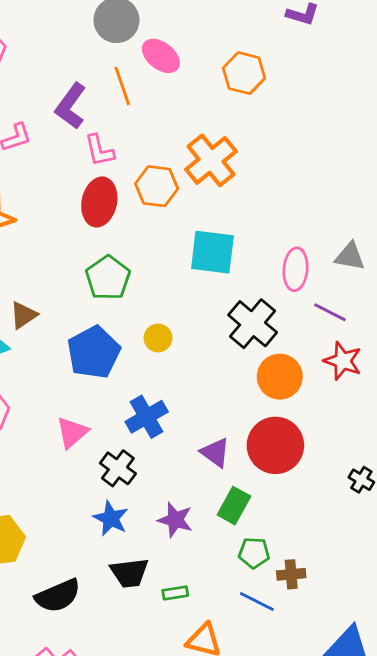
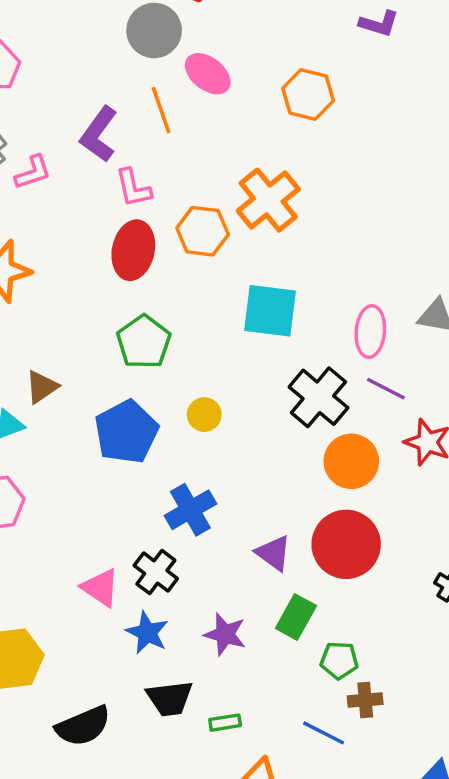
purple line: (330, 312) -> (386, 389), moved
pink triangle: (72, 433) -> (100, 588), moved, turned -45
green pentagon: (254, 553) -> (339, 660), moved

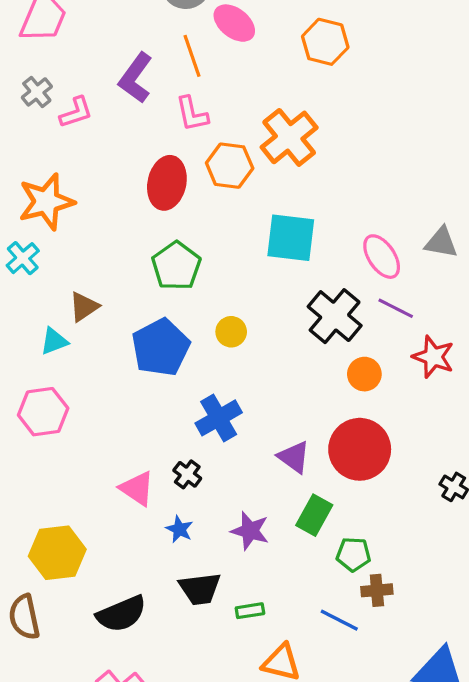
pink L-shape: (133, 188) -> (192, 114), moved
pink ellipse: (370, 332) -> (382, 257), turned -39
orange circle: (351, 461) -> (364, 374), size x0.7
black cross: (156, 572) -> (187, 474), size x0.7
blue star: (147, 633) -> (179, 529), size x0.7

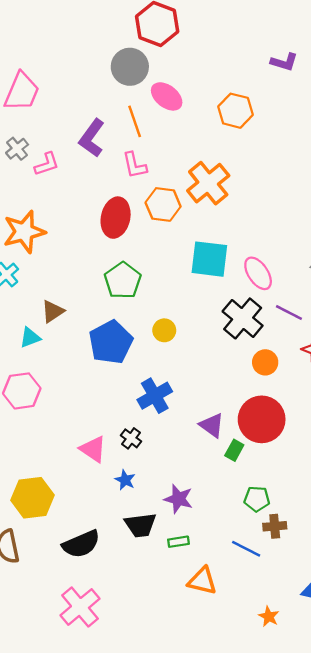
pink ellipse: (382, 257) -> (258, 273), moved
green rectangle: (314, 515) -> (234, 450), moved, size x0.7
purple star: (250, 531) -> (178, 499), moved

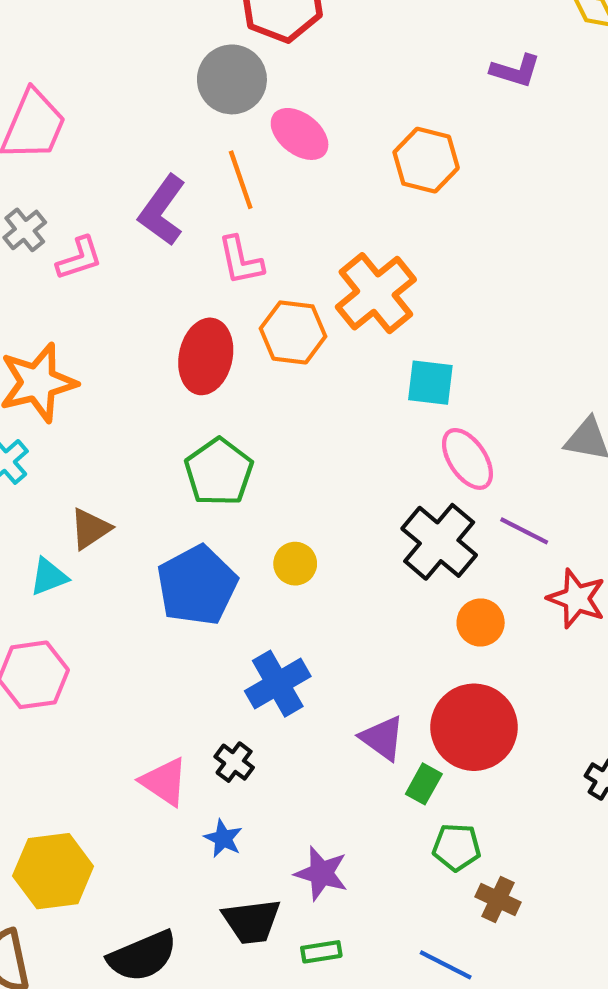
cyan square: (209, 259) -> (430, 383), moved, size x0.7
green pentagon: (257, 499) -> (457, 847), moved
brown cross: (275, 526) -> (498, 899), moved, turned 30

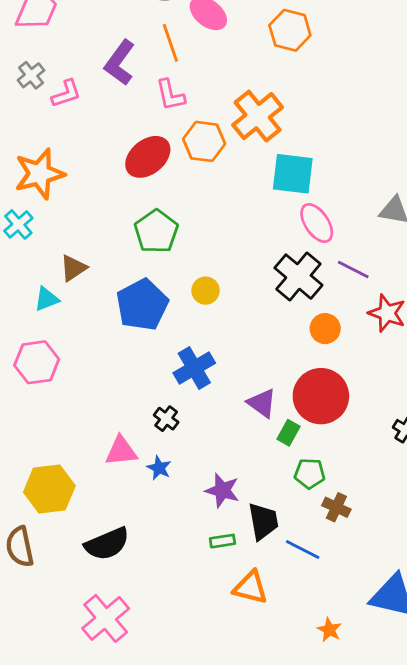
red ellipse: (206, 356) -> (148, 157), turned 39
cyan square: (430, 383) -> (293, 174), size x1.4
pink triangle: (164, 782) -> (121, 451), moved, turned -40
black trapezoid: (252, 921) -> (263, 521), moved, turned -93

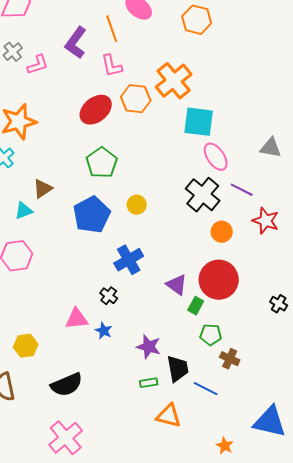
yellow hexagon: (49, 489) -> (26, 346), size x0.7

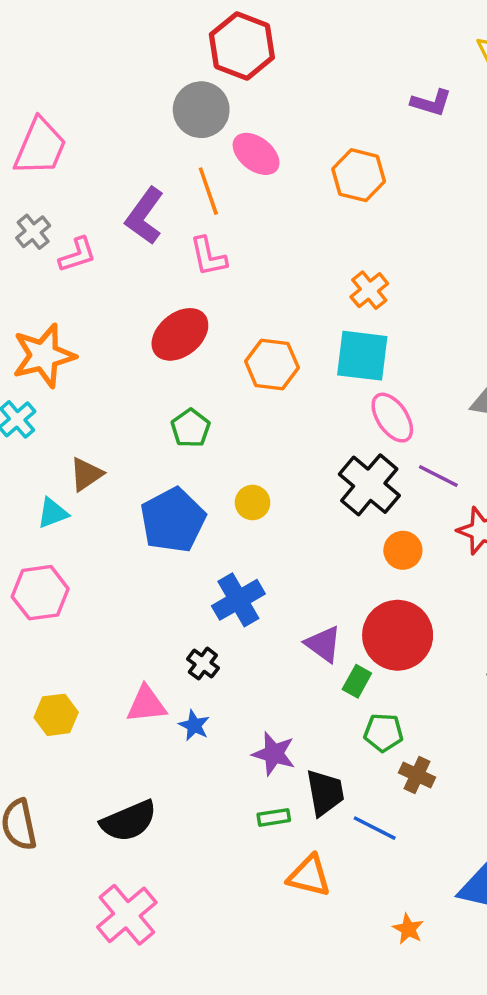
orange cross: (174, 81) -> (369, 290), moved, size x0.6
orange hexagon: (136, 99) -> (272, 364), moved
green pentagon: (102, 163) -> (191, 428), size x0.7
yellow hexagon: (26, 346) -> (56, 715), moved

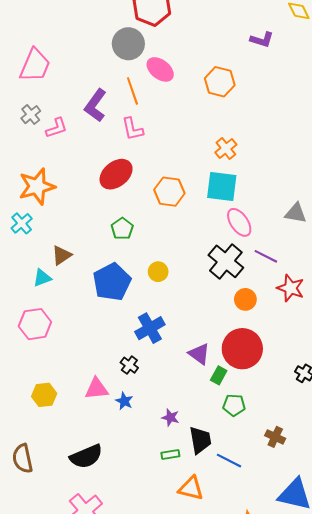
purple star: (274, 754) -> (170, 417), size x0.7
brown cross: (417, 775) -> (275, 437), moved

